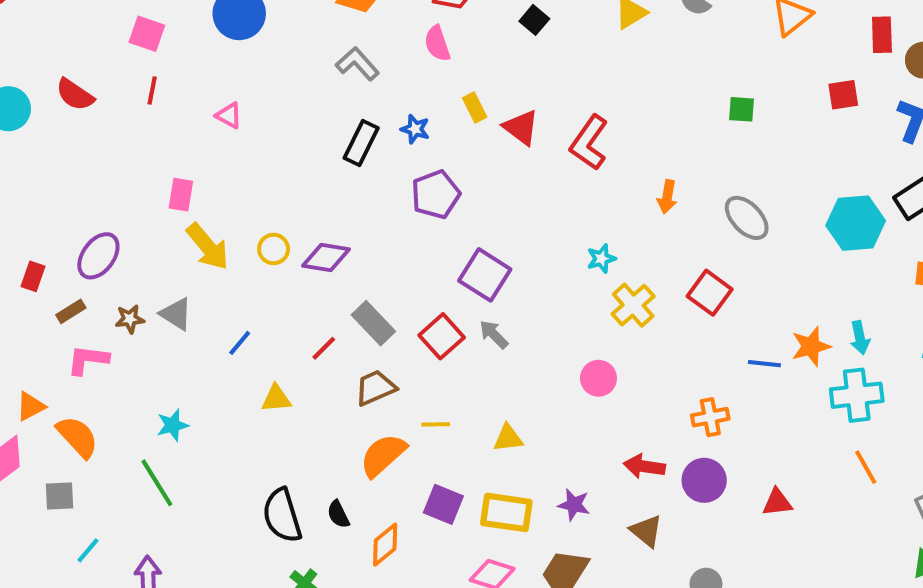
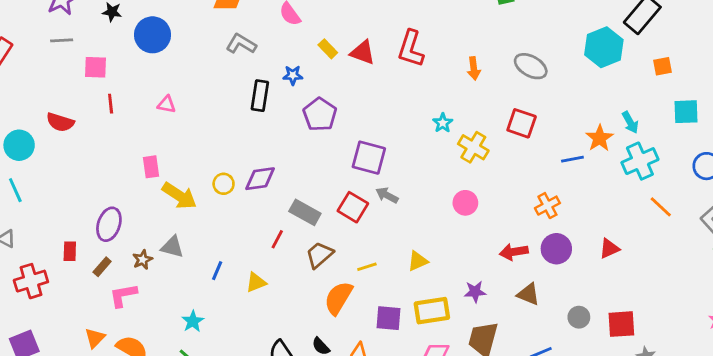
blue line: (240, 343) -> (217, 271), moved

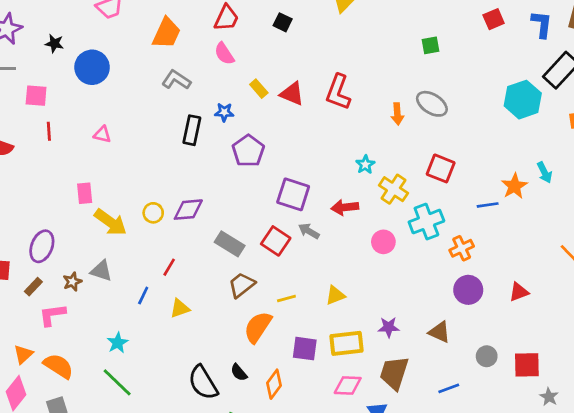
gray ellipse: (531, 66) -> (432, 104), moved
cyan cross: (640, 161) -> (426, 222), moved
red line: (277, 239) -> (169, 267), moved
red arrow: (514, 252) -> (345, 207), moved

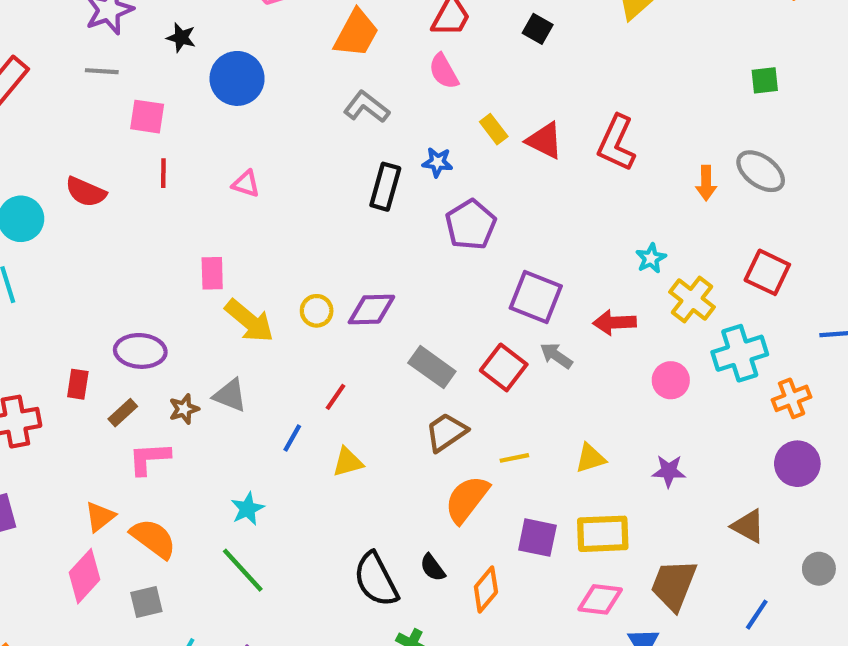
purple ellipse: (42, 246) -> (140, 351), turned 68
purple star: (389, 327) -> (669, 471), moved
blue line: (449, 388) -> (757, 615), turned -40

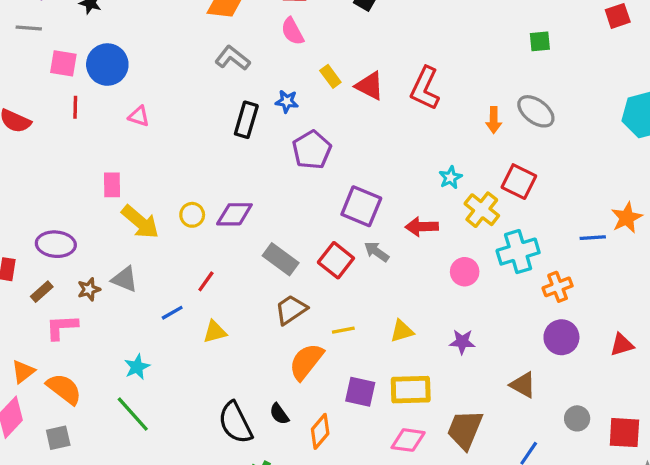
blue circle: (237, 78) -> (107, 65), moved
red square: (767, 272) -> (519, 182), moved
blue line: (292, 438) -> (172, 313), turned 30

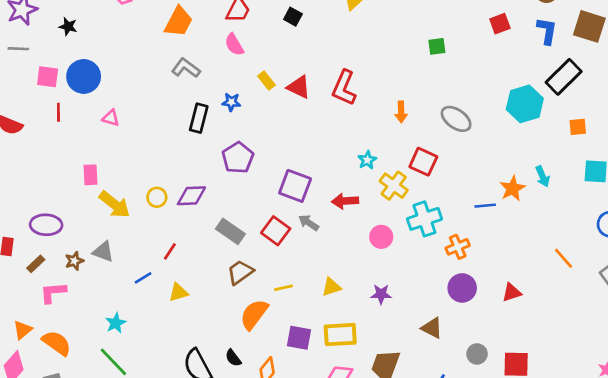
gray ellipse: (536, 111) -> (456, 119), moved
purple pentagon: (312, 150) -> (238, 158), moved

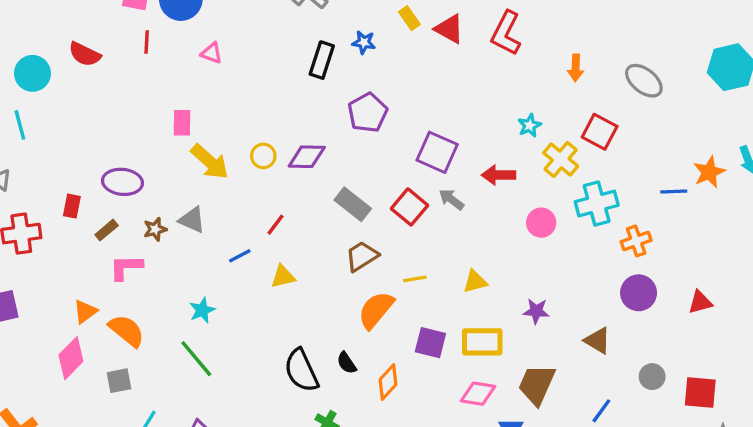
purple star: (381, 294) -> (536, 311), moved

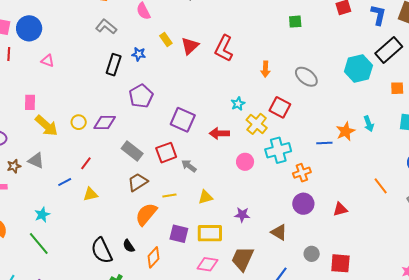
red triangle: (449, 29) -> (190, 46), turned 48
gray arrow: (451, 199) -> (189, 166), moved
red square: (409, 207) -> (166, 153), turned 30

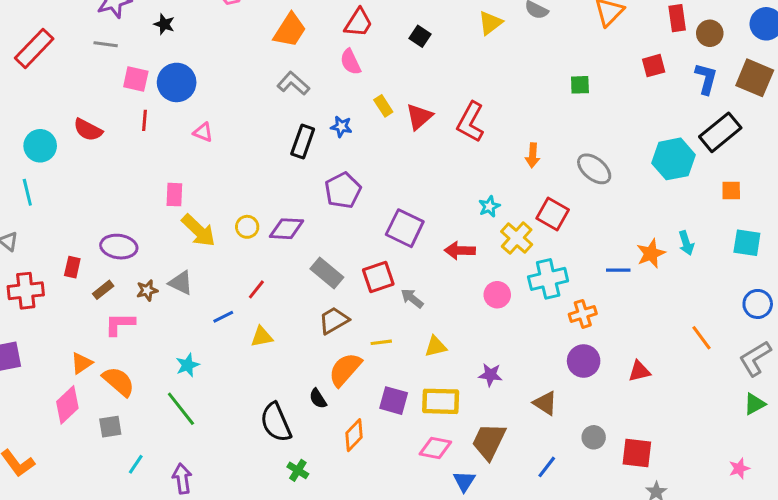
black semicircle: (129, 246) -> (318, 399), moved

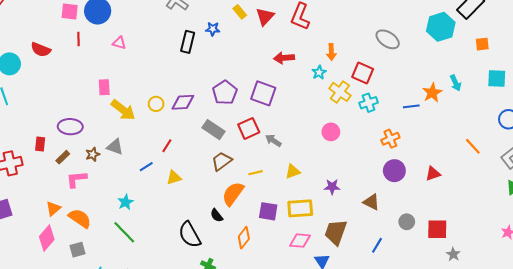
orange arrow: (533, 155) -> (331, 52), moved
purple pentagon: (343, 190) -> (225, 93), moved
red arrow: (460, 251) -> (284, 58), moved
cyan cross: (548, 279) -> (369, 103), moved, size x0.7

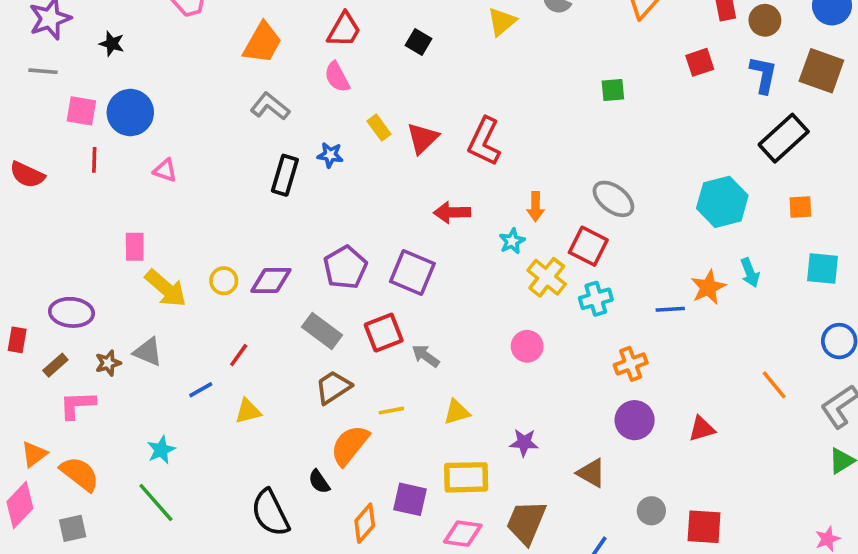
cyan hexagon: (441, 27) -> (722, 202), moved
gray ellipse: (388, 39) -> (613, 199), moved
purple square: (268, 211) -> (410, 499), moved

